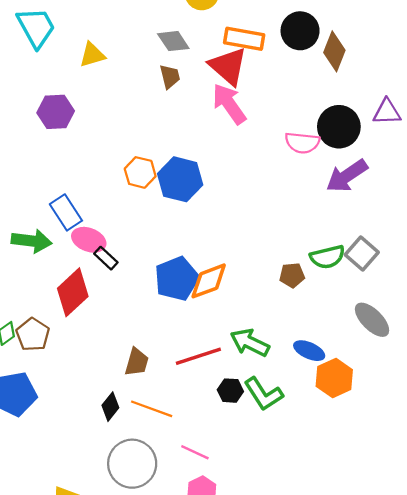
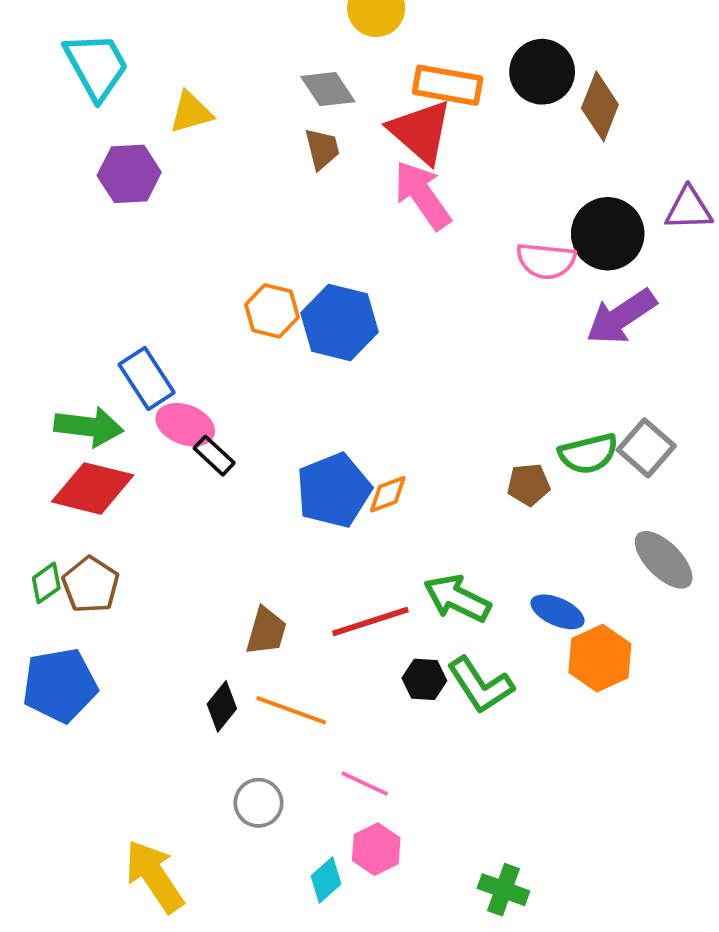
purple hexagon: (56, 112) -> (129, 174), moved
orange diamond: (209, 281) -> (388, 494), size x0.6
red diamond: (73, 292) -> (93, 488), moved, turned 57
gray circle: (132, 464) -> (258, 803), size x0.6

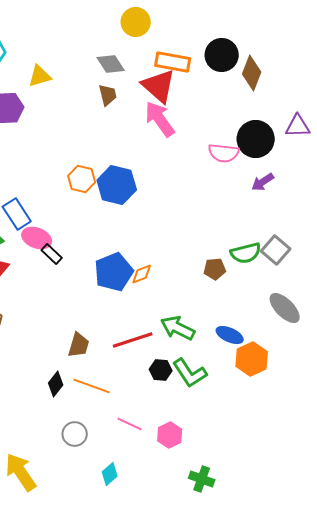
purple arrow: (621, 317) -> (263, 182), size x0.6
pink hexagon: (376, 849) -> (170, 435), moved

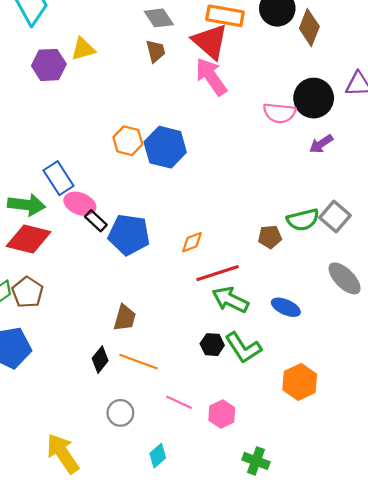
yellow triangle: (40, 76) -> (83, 49), moved
blue pentagon: (114, 272) -> (129, 235), moved, turned 30
red line: (133, 340) -> (218, 273), moved
orange hexagon: (252, 359) -> (300, 382), moved

